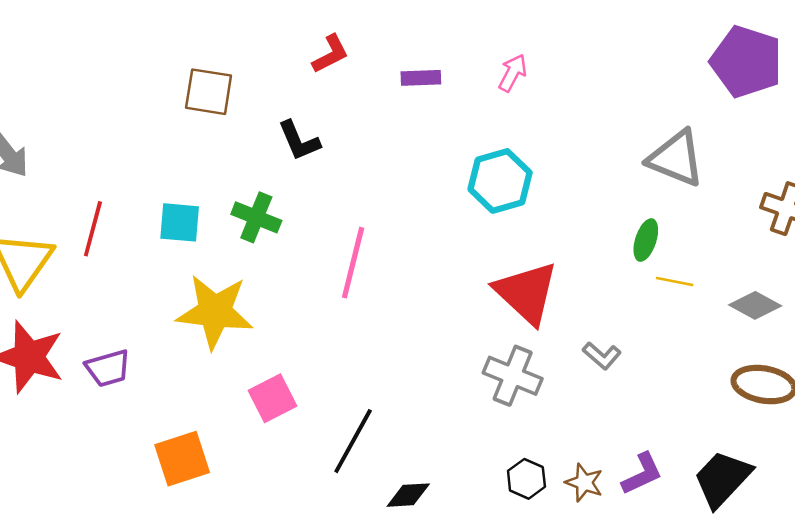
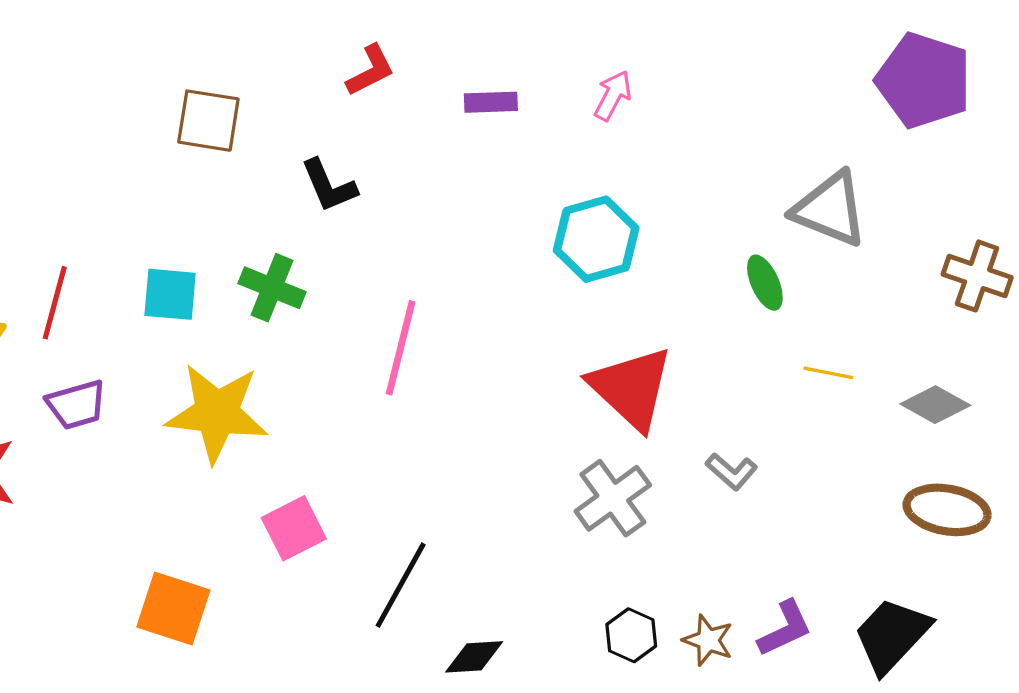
green ellipse: (646, 240) -> (765, 283), moved, turned -42
purple trapezoid: (108, 368) -> (76, 405), moved
gray cross: (513, 376) -> (613, 498), turned 32
orange square: (182, 459) -> (173, 608), turned 36

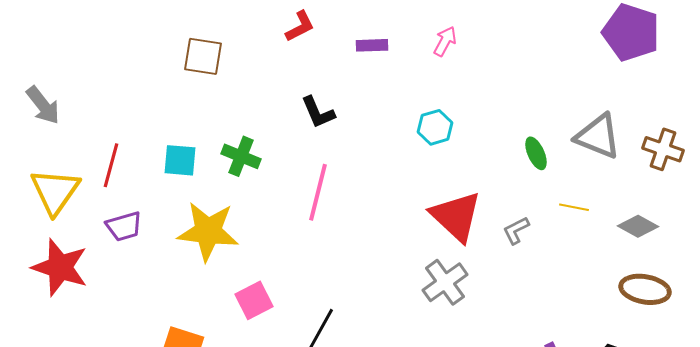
black L-shape: (329, 186) -> (318, 112), moved
gray triangle: (830, 209) -> (598, 136), moved
cyan hexagon: (596, 239) -> (435, 127), size x0.7
gray L-shape: (731, 471) -> (516, 230), moved, turned 112

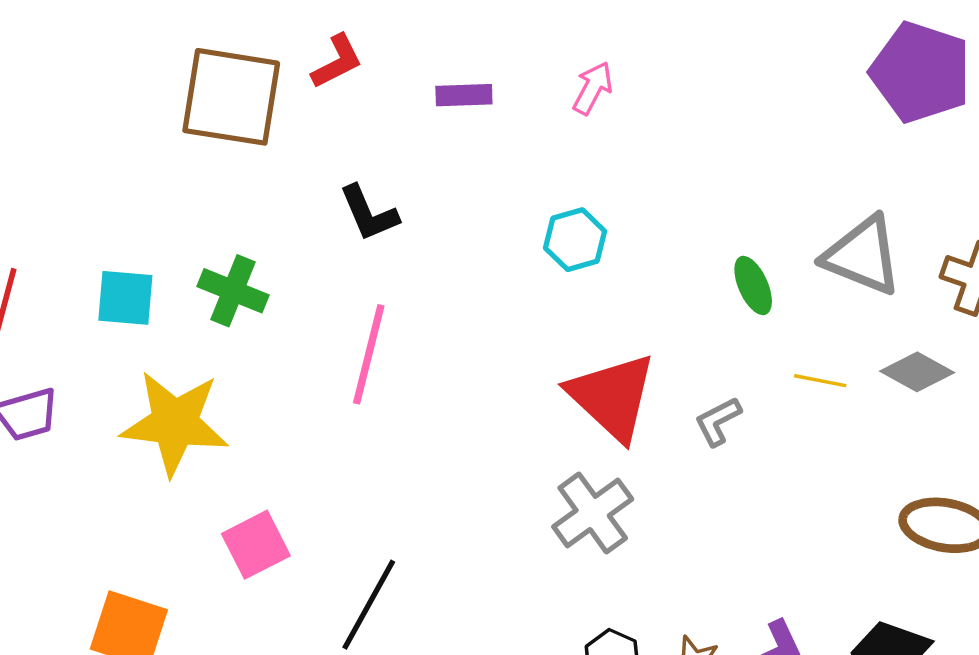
brown square: (203, 56) -> (231, 97), moved, size x1.5
gray diamond: (638, 226) -> (917, 372), moved

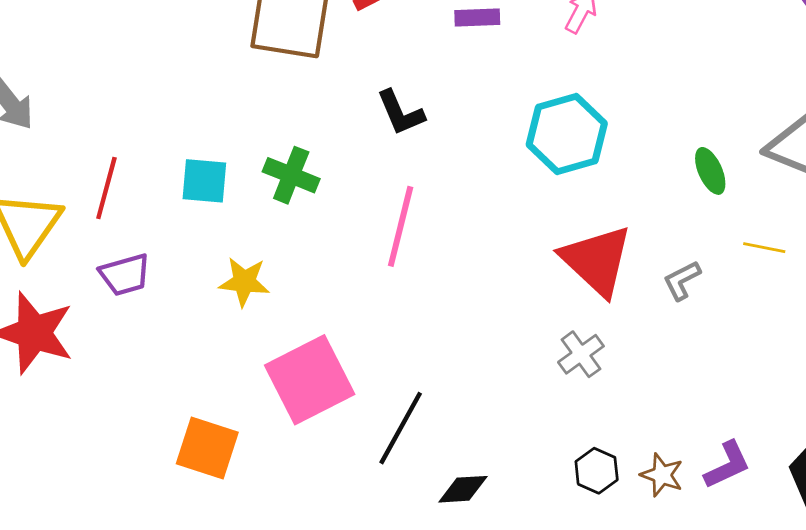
cyan hexagon: (575, 240) -> (567, 134), size x1.6
yellow star: (175, 423) -> (244, 282), size x0.6
gray cross: (593, 513) -> (581, 354), size x0.7
pink square: (256, 545) -> (310, 380), size x1.6

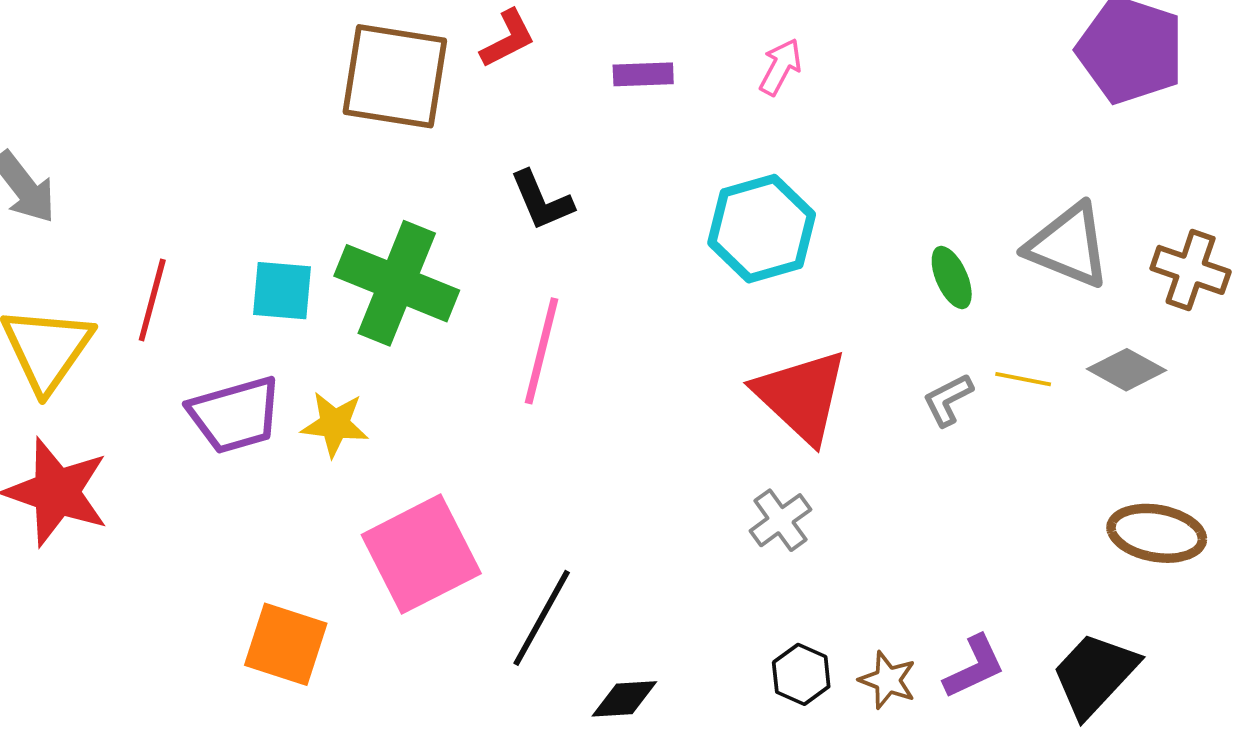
green cross: (291, 175) -> (397, 283), size x1.6
purple trapezoid: (125, 275) -> (235, 415), moved, size x1.4
gray L-shape: (682, 280) -> (948, 400), moved

